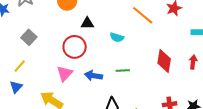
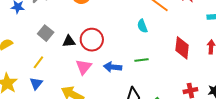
black triangle: (87, 23) -> (69, 41), moved
cyan semicircle: (117, 37) -> (142, 26), moved, turned 56

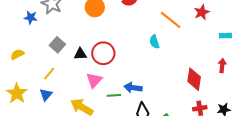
red diamond: (182, 48) -> (194, 79), moved
green line: (141, 60) -> (114, 95), moved
blue arrow: (113, 67) -> (133, 88), moved

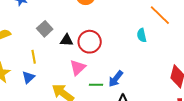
yellow line: (49, 74) -> (34, 57), turned -56
blue arrow: (133, 88) -> (116, 79), turned -66

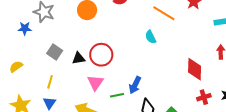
yellow line: (34, 57) -> (50, 82), turned 40

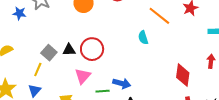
gray square: (55, 52) -> (49, 53), moved
blue arrow: (135, 85) -> (122, 83), turned -108

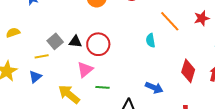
yellow line: (38, 70) -> (42, 56), turned 48
red diamond: (183, 75) -> (188, 71), moved
blue arrow: (122, 83) -> (154, 88), moved

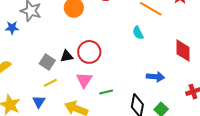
yellow line: (42, 56) -> (50, 83), moved

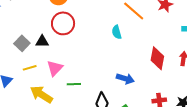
red circle: (89, 52) -> (63, 23), moved
yellow line: (50, 83) -> (30, 68), moved

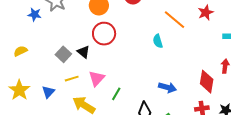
black triangle: (42, 41) -> (83, 52), turned 40
red diamond: (157, 58) -> (207, 82), moved
green line: (74, 84) -> (116, 94), turned -56

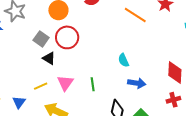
cyan semicircle: (158, 41) -> (123, 60), moved
gray square: (63, 54) -> (41, 39), moved
green line: (116, 94) -> (93, 84), moved, turned -32

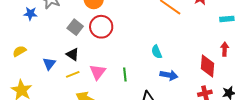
black triangle: (49, 58) -> (73, 54), moved
blue triangle: (19, 102) -> (49, 64), moved

